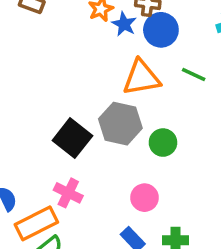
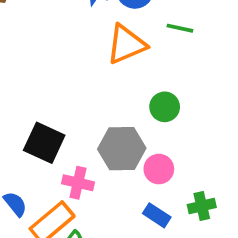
gray hexagon: (120, 124) -> (122, 149), moved
black square: (72, 138) -> (44, 143), moved

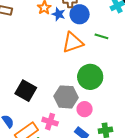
green circle: (165, 107) -> (90, 77), size x1.6
pink cross: (78, 183) -> (50, 122), moved

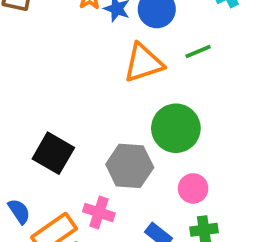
green line: (101, 36) -> (198, 52), turned -40
pink circle: (85, 109) -> (193, 188), moved

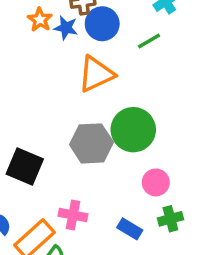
green line: (198, 52) -> (149, 41), moved
gray hexagon: (130, 166) -> (91, 143), moved

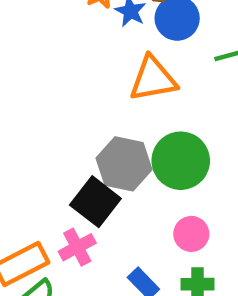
black square: (25, 166) -> (95, 202), moved
pink cross: (73, 215) -> (77, 247), turned 36

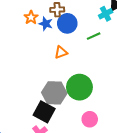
orange triangle: (153, 79) -> (61, 52), size x0.6

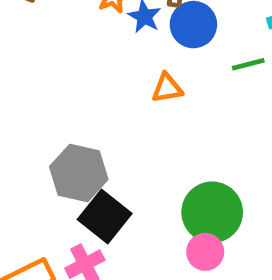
green circle: (79, 87) -> (212, 212), moved
gray hexagon: (54, 93) -> (79, 173), moved

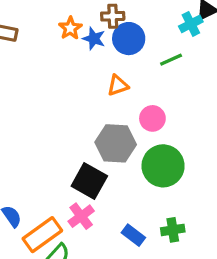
gray hexagon: (79, 173) -> (116, 143), moved
pink circle: (205, 252) -> (152, 118), moved

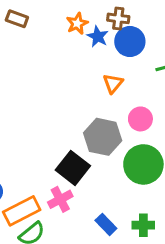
orange triangle: (118, 85) -> (113, 83), turned -40

